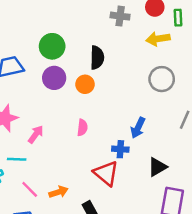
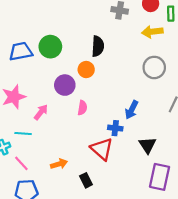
green circle: (52, 46) -> (50, 47), moved
purple circle: (54, 78) -> (65, 85), moved
black triangle: (157, 167) -> (147, 145), turned -36
pink line: (30, 189) -> (21, 163), moved

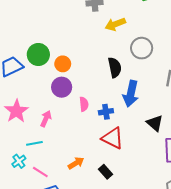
yellow arrow: (152, 32) -> (115, 24), moved
black semicircle: (98, 46) -> (115, 67), moved
orange circle: (86, 70) -> (63, 64), moved
blue arrow: (132, 110) -> (131, 94), size x1.4
blue cross: (115, 128) -> (106, 112), moved

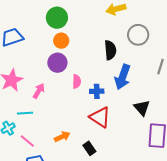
green circle: (38, 54) -> (57, 18), moved

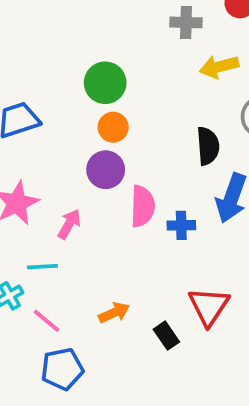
pink semicircle: (77, 81) -> (143, 206), size x1.5
red triangle: (100, 117) -> (209, 306), moved, turned 30

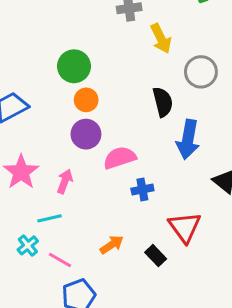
yellow arrow: (219, 67) -> (161, 38), turned -92
pink semicircle: (143, 206) -> (120, 158), turned -100
blue cross: (181, 225) -> (142, 189), moved

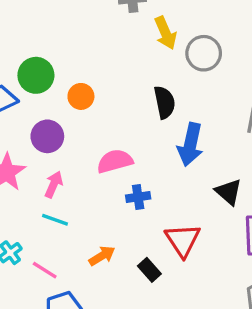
green circle: (74, 66) -> (36, 75), moved
gray circle: (201, 72) -> (204, 53), moved
purple circle: (86, 134) -> (47, 136), moved
cyan line: (49, 218) -> (55, 220), moved, turned 30

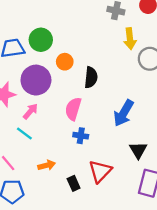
black semicircle: (164, 102) -> (91, 77), moved
purple circle: (47, 136) -> (36, 80), size x1.4
pink semicircle: (115, 161) -> (73, 109), turned -75

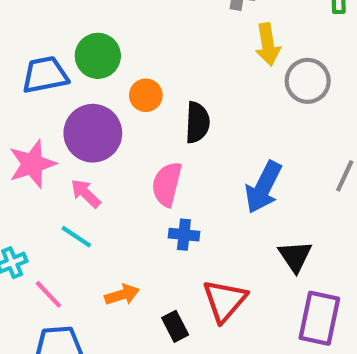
pink arrow: (31, 111) -> (86, 193), turned -84

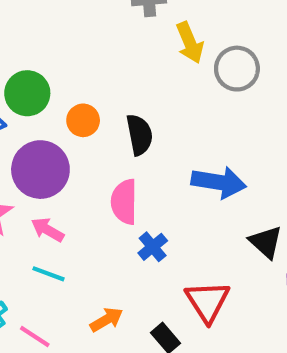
blue arrow: (263, 187) -> (219, 182), turned -94
blue cross: (184, 235) -> (153, 247), turned -32

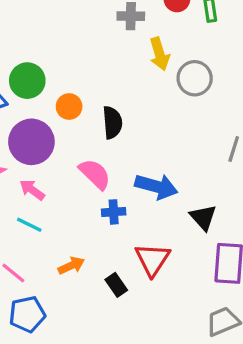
blue arrow: (219, 182) -> (156, 186), moved
pink semicircle: (124, 202) -> (95, 174), turned 128
blue cross: (153, 247) -> (114, 212), turned 30

